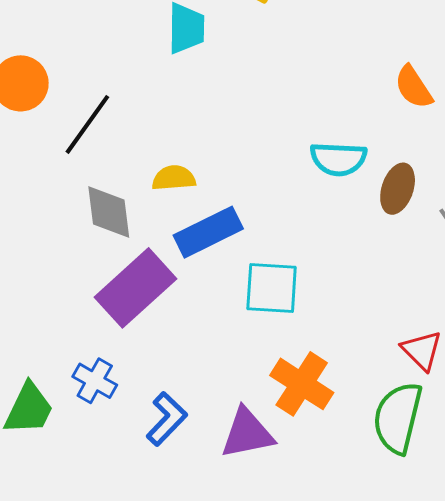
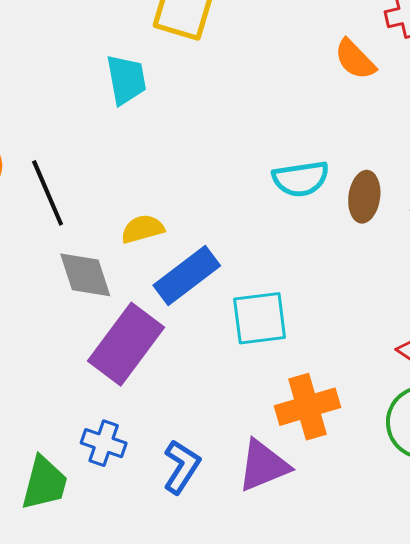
orange semicircle: (414, 87) -> (355, 59), moved
black line: (87, 124) -> (48, 193), turned -48
orange cross: (302, 384) -> (307, 407), turned -38

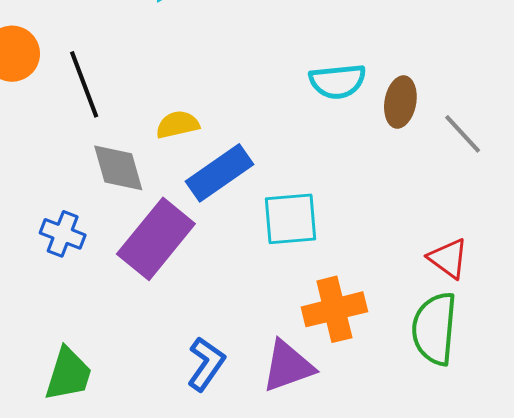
blue cross: (104, 443) -> (63, 234), moved

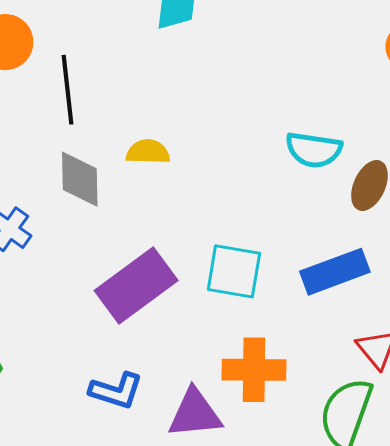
blue rectangle: (220, 173) -> (335, 272), moved
purple rectangle: (156, 239) -> (136, 286), moved
blue L-shape: (206, 364) -> (116, 391), turned 58

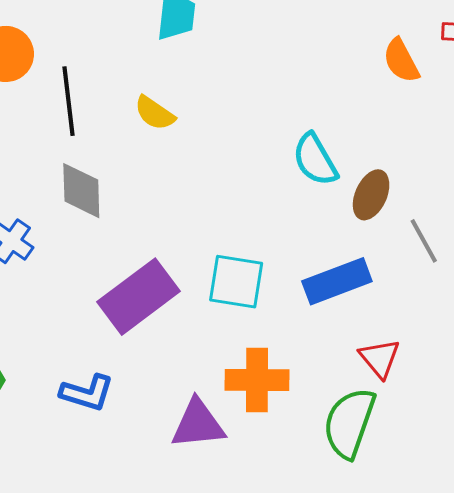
cyan semicircle: (314, 150) -> (315, 160), turned 52
yellow semicircle: (148, 152) -> (155, 113), moved, turned -147
blue L-shape: (116, 391) -> (87, 393), moved

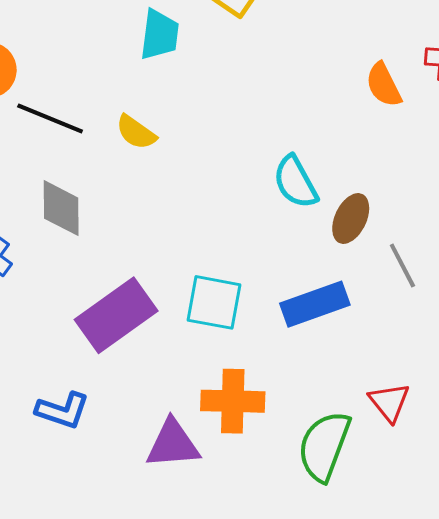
black line: (68, 101) -> (50, 119), turned -62
red triangle: (380, 358) -> (389, 402), moved

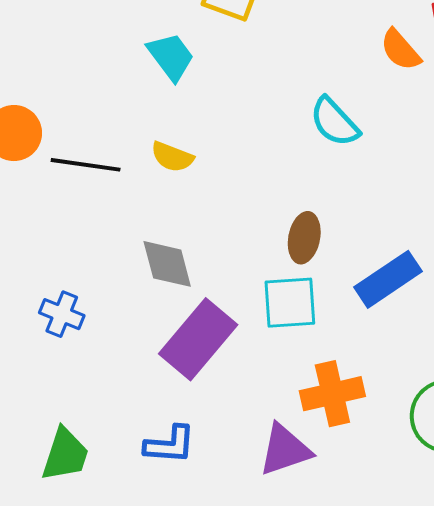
cyan trapezoid: (160, 35) -> (171, 56), turned -30
cyan semicircle: (295, 182) -> (334, 122), moved
gray diamond: (61, 208) -> (167, 264), moved
brown ellipse: (351, 218) -> (304, 238), moved

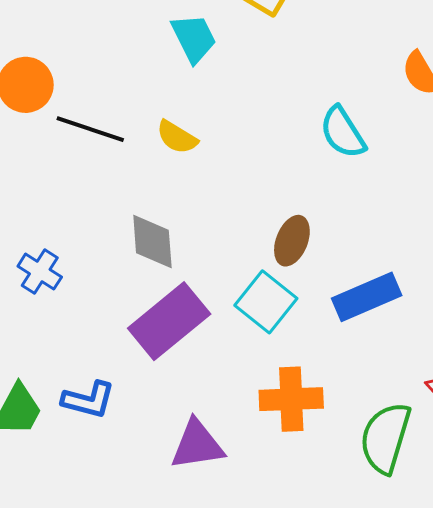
cyan square: (290, 303) -> (266, 302), turned 32
blue L-shape: (170, 445) -> (89, 400), moved
purple triangle: (285, 450) -> (197, 445), moved

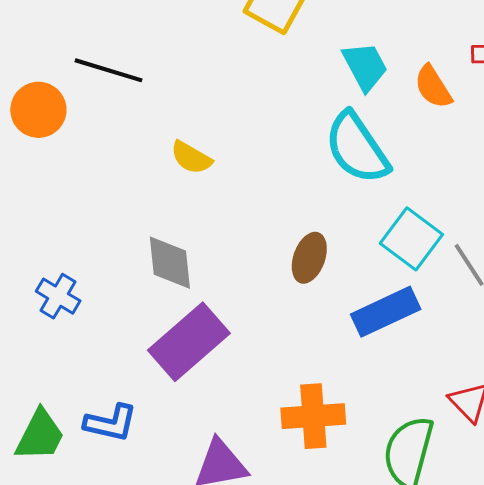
cyan trapezoid: (194, 38) -> (365, 66), moved
black line: (90, 129) -> (109, 70), moved
cyan semicircle: (343, 132) -> (357, 148), size x1.4
cyan square: (266, 302) -> (411, 239), moved

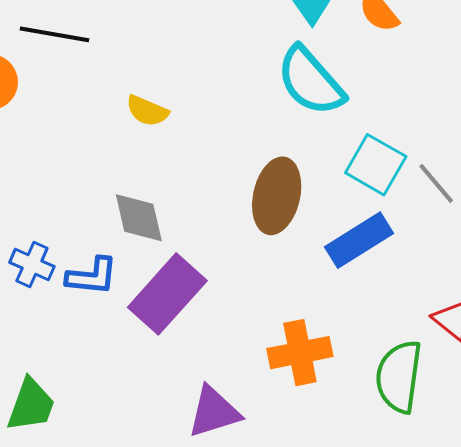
brown ellipse: (309, 258) -> (277, 196), size x1.5
blue L-shape: (111, 423) -> (92, 276), moved

